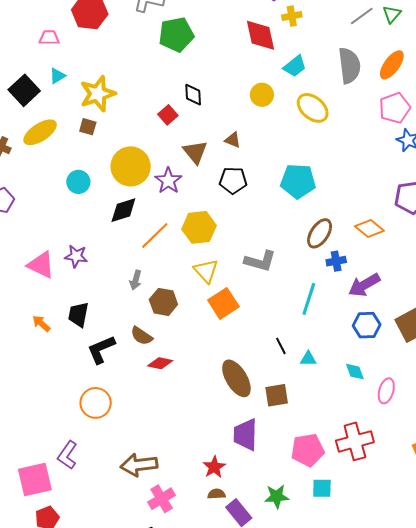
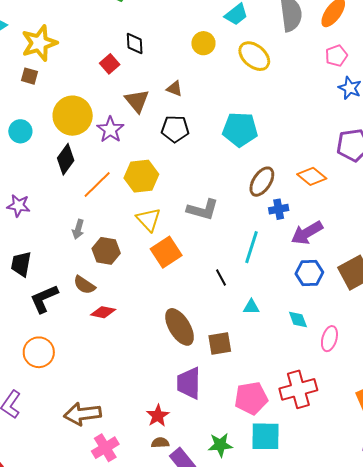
pink pentagon: (395, 108) -> (336, 56), size x0.7
black diamond: (123, 210) -> (66, 159), turned -36
black line: (281, 346) -> (221, 277), moved
cyan square: (322, 488) -> (266, 436), size x1.5

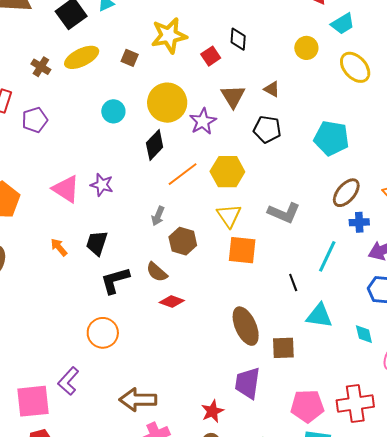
yellow star: (39, 43) -> (169, 35), moved
orange square: (166, 252) -> (242, 250), turned 32
cyan triangle: (251, 307) -> (319, 316), size x1.6

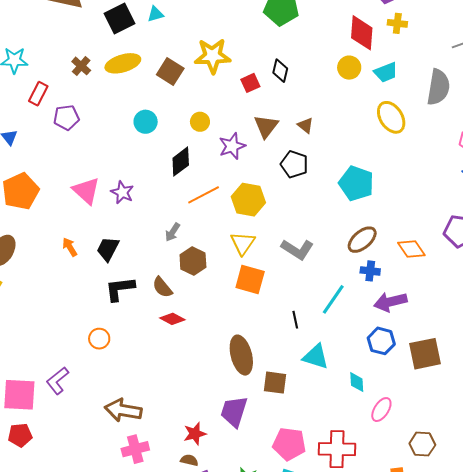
yellow circle: (306, 48) -> (349, 68), moved
brown square: (130, 58) -> (170, 71), size x1.5
yellow circle: (167, 103) -> (200, 122), size x0.5
orange circle: (103, 333) -> (99, 339), size x0.7

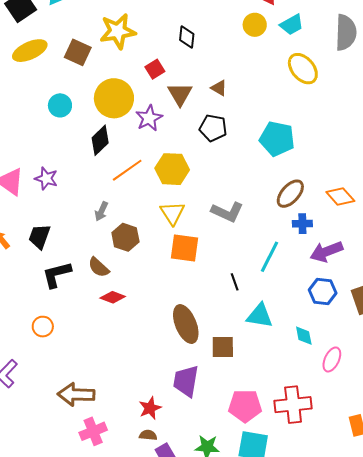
red square: (250, 83) -> (155, 69), moved
yellow circle: (200, 122) -> (114, 98), size x2.0

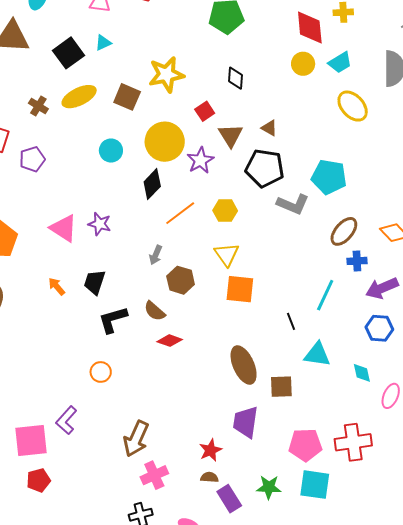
black pentagon: (213, 128) -> (265, 168), size x1.4
yellow hexagon: (172, 169) -> (225, 211), size x0.7
gray L-shape: (227, 212) -> (293, 204), moved
brown arrow: (76, 394) -> (136, 439), turned -66

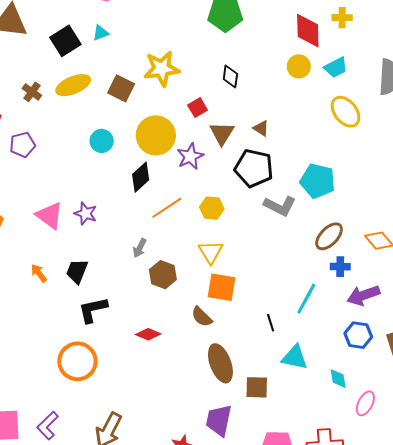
brown semicircle: (155, 311) -> (202, 317), moved
orange circle: (101, 372) -> (77, 361), size x1.8
purple L-shape: (66, 420) -> (48, 426), moved

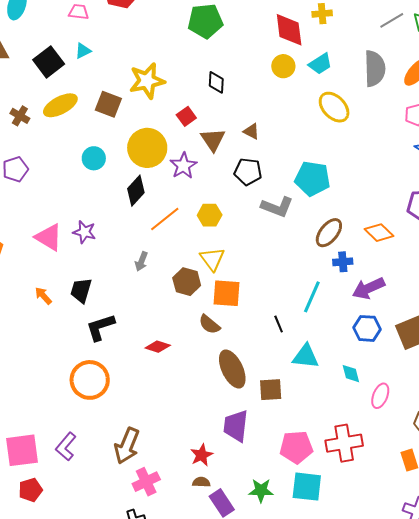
black pentagon: (254, 168) -> (248, 172), size x0.7
brown hexagon: (163, 275) -> (187, 282), moved

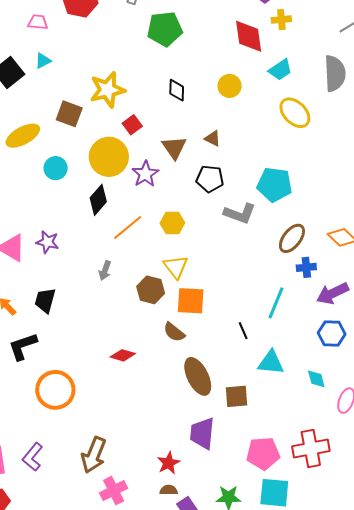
yellow circle: (283, 66) -> (230, 86), moved
yellow ellipse: (60, 105) -> (23, 136), moved
red square: (186, 116) -> (132, 125), moved
black L-shape: (100, 327) -> (23, 346), moved

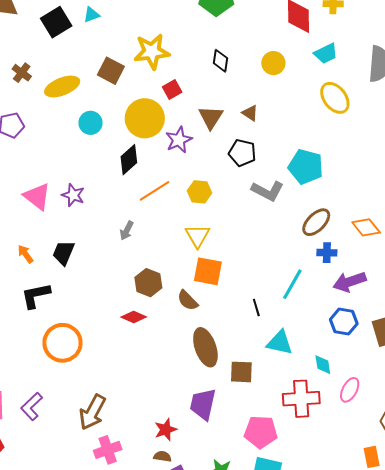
brown hexagon: (151, 290) -> (148, 283), moved
red cross: (311, 449) -> (301, 399), moved

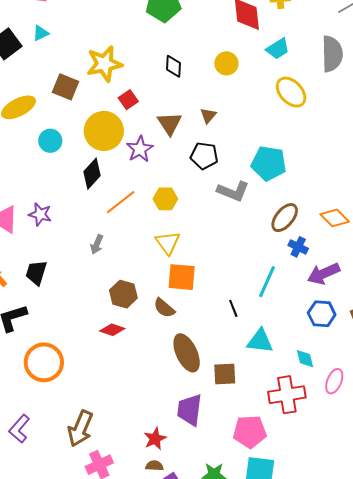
brown triangle: (250, 113) -> (208, 115), turned 42
blue cross: (327, 253) -> (298, 247), turned 30

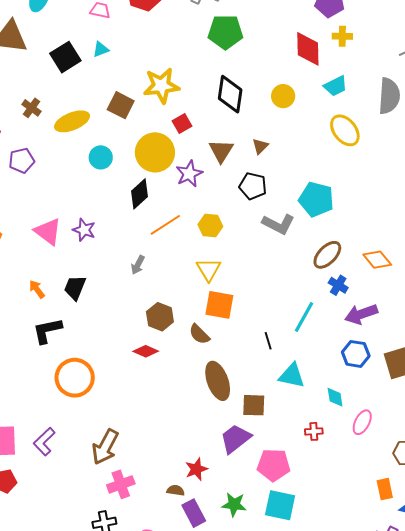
black diamond: (174, 66) -> (230, 94), size x1.6
red cross: (287, 395) -> (314, 431), size x0.5
purple trapezoid: (190, 410) -> (236, 439), moved, turned 40
red star: (155, 439) -> (196, 469), moved

